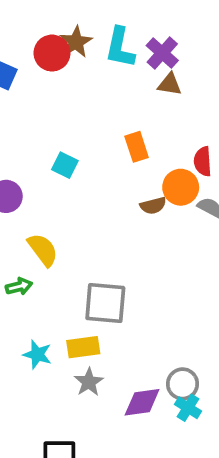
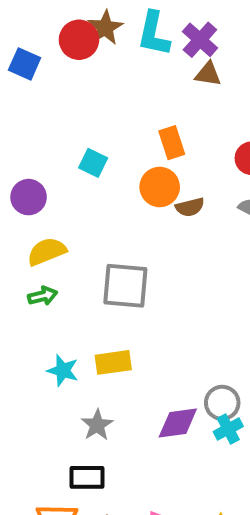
orange circle: (181, 187) -> (160, 187), moved
yellow semicircle: (43, 250) -> (47, 252), moved, turned -75
gray square: (105, 303) -> (125, 286), moved
gray star: (89, 382) -> (97, 425), moved
cyan cross: (188, 408) -> (228, 429), turned 30

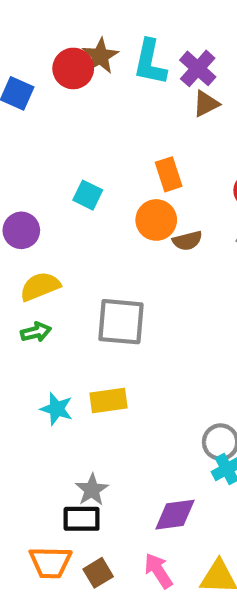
brown triangle: (208, 74) -> (206, 104), turned -36
purple diamond: (178, 423) -> (175, 515), moved
gray star: (97, 425) -> (92, 490), moved

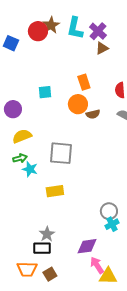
cyan square: (88, 195) -> (45, 92), turned -32
cyan star: (57, 409) -> (30, 169), moved
pink arrow: (158, 571) -> (97, 265), moved

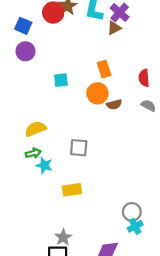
brown triangle: (102, 48) -> (114, 28), moved
purple circle: (13, 109) -> (25, 51), moved
gray square: (61, 153) -> (79, 148), size x0.7

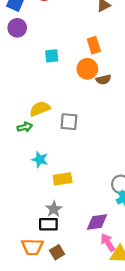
yellow semicircle: (35, 129) -> (40, 109), moved
cyan star: (44, 165) -> (40, 159), moved
yellow rectangle: (72, 190) -> (63, 179), moved

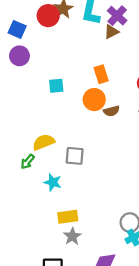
green arrow: (25, 127) -> (27, 162), turned 144
cyan star: (40, 159) -> (53, 182), moved
gray star: (54, 209) -> (72, 236), moved

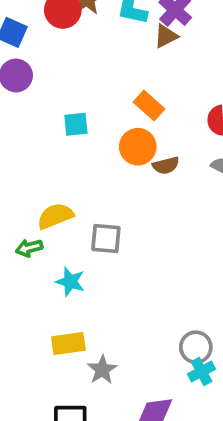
orange rectangle: (101, 74) -> (149, 105), turned -30
green arrow: (27, 162) -> (29, 248), turned 35
yellow rectangle: (68, 217) -> (68, 343), moved

